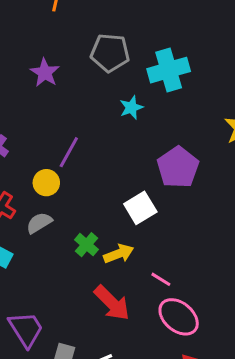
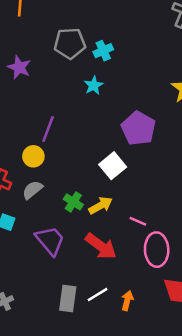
cyan cross: (169, 70) -> (103, 51), moved, size x0.6
pink ellipse: (179, 317) -> (157, 250), turned 56
purple trapezoid: (26, 329) -> (50, 240), moved

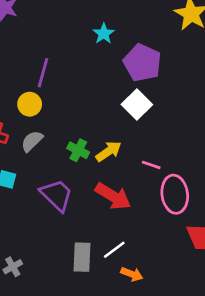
cyan star: (94, 85) -> (104, 34), moved
white square: (113, 166) -> (137, 105), moved
orange arrow: (127, 301) -> (132, 274), moved, turned 102

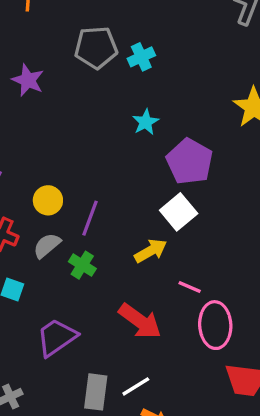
purple line: (43, 73) -> (90, 218), moved
green cross: (78, 150) -> (82, 265), moved
yellow arrow: (109, 151) -> (151, 251), moved
purple trapezoid: (57, 195) -> (57, 337), moved, turned -84

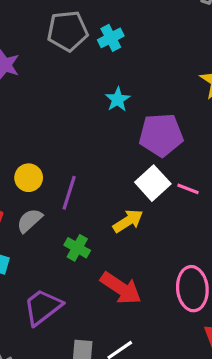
purple pentagon: (190, 162) -> (161, 135), turned -30
green cross: (82, 265) -> (77, 248), moved
pink line: (190, 287) -> (188, 189), moved

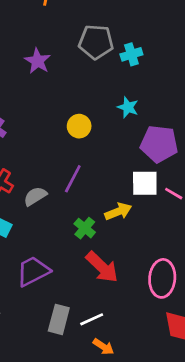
cyan star: (118, 99) -> (128, 107), turned -30
yellow circle: (29, 178) -> (79, 126), moved
white square: (153, 183) -> (145, 183), turned 32
green cross: (77, 248) -> (85, 228), moved

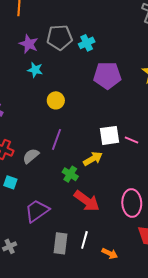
purple star: (38, 61) -> (29, 44), moved
cyan star: (128, 107) -> (35, 70), moved
purple pentagon: (159, 144) -> (107, 75), moved
white line: (92, 319) -> (84, 240), turned -42
orange arrow: (103, 347) -> (110, 253), moved

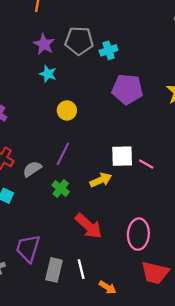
green cross: (70, 174) -> (61, 189), moved
purple trapezoid: (37, 211) -> (28, 248), moved, turned -44
white line: (84, 240) -> (81, 269), turned -36

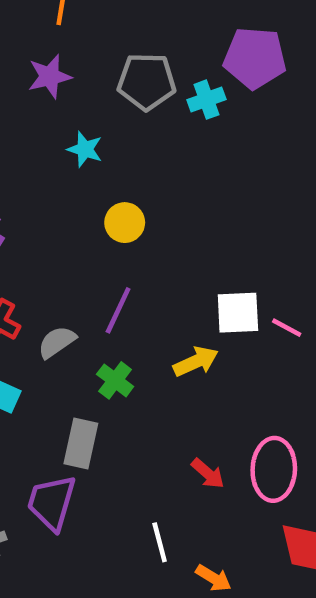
purple star: (44, 44) -> (50, 76), moved, turned 30
purple pentagon: (127, 89) -> (255, 58), moved
red arrow: (89, 226) -> (208, 473), moved, size x0.6
gray rectangle: (54, 270) -> (81, 444), moved

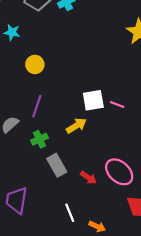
green cross: (115, 380) -> (39, 139), turned 35
gray rectangle: (81, 444) -> (57, 165), moved, turned -35
pink ellipse: (274, 469) -> (119, 172), turned -44

